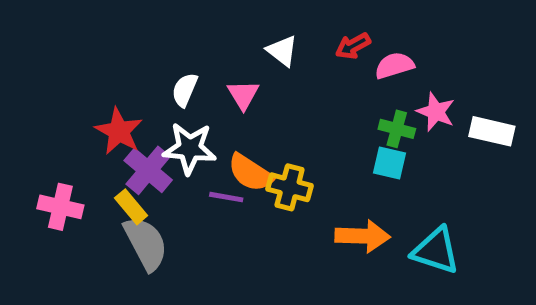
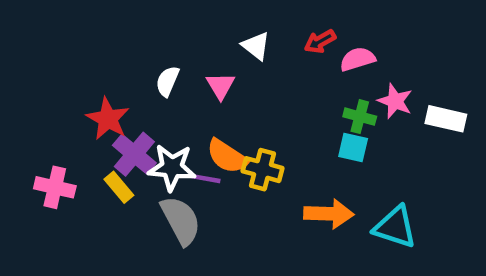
white star: (190, 148) -> (172, 167), moved
gray semicircle: (146, 243) -> (181, 220), moved

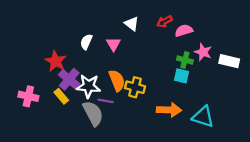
orange semicircle: (227, 156) -> (117, 80), turned -145
purple line: (205, 178) -> (106, 101), moved

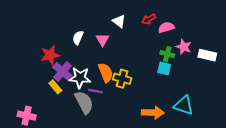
red star: (56, 61) -> (50, 55), turned 30
pink cross: (28, 96) -> (27, 116), moved
orange arrow: (169, 110) -> (153, 113), moved

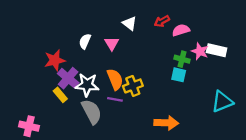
white rectangle: (207, 55) -> (217, 50), moved
yellow cross: (122, 79) -> (133, 86), turned -36
purple line: (95, 91) -> (115, 99), moved
cyan triangle: (184, 105) -> (222, 102), moved, turned -40

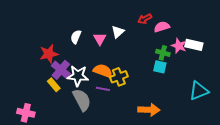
white triangle: (130, 23) -> (118, 32), moved, turned 40
orange semicircle: (115, 79) -> (103, 71), turned -48

